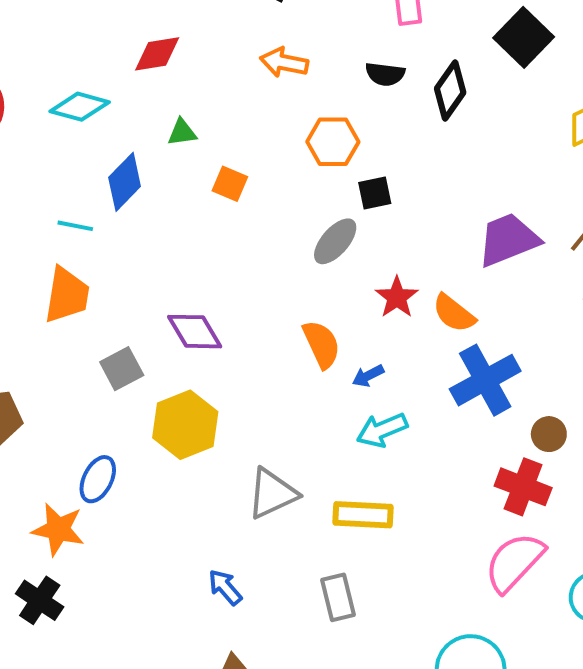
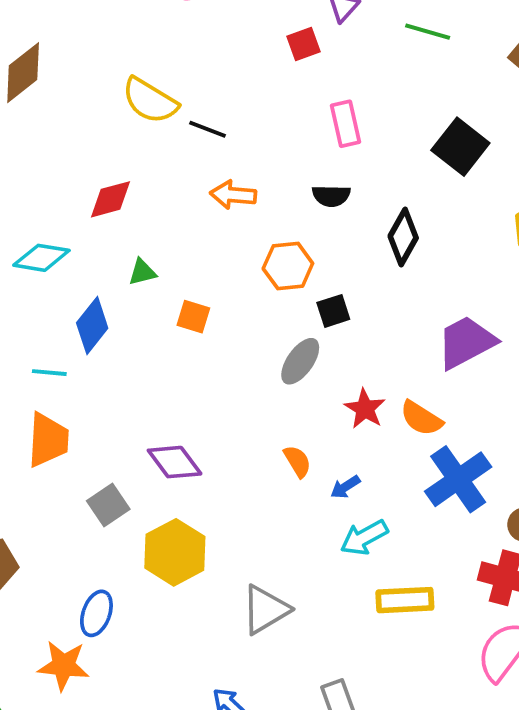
black diamond: (450, 90) -> (403, 237), moved
orange semicircle: (321, 344) -> (297, 461), size x0.7
yellow rectangle: (363, 515) -> (405, 600), moved

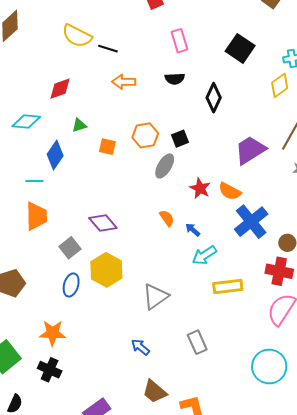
orange hexagon: (288, 266) -> (145, 135), moved
blue arrow: (345, 487) -> (193, 230), turned 77
blue ellipse: (96, 613) -> (71, 285), moved

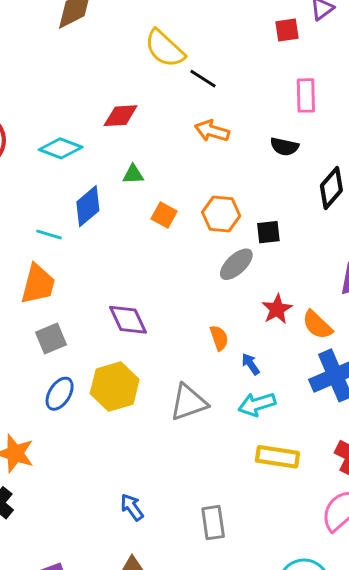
gray square: (70, 248) -> (51, 339), moved
gray triangle: (155, 296) -> (188, 402), moved

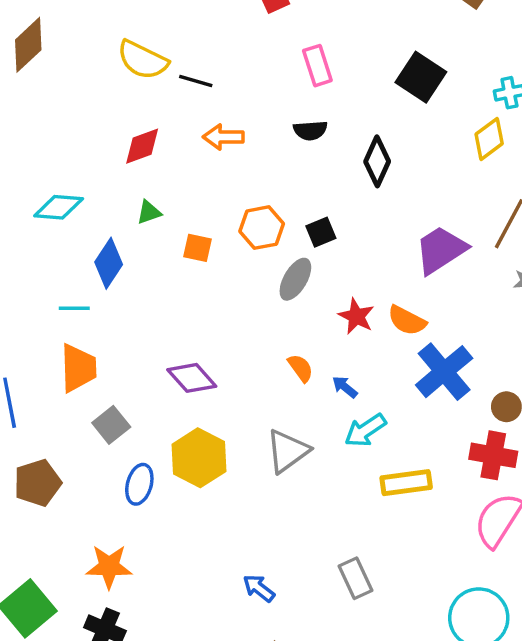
red diamond: (121, 116) -> (142, 146), moved

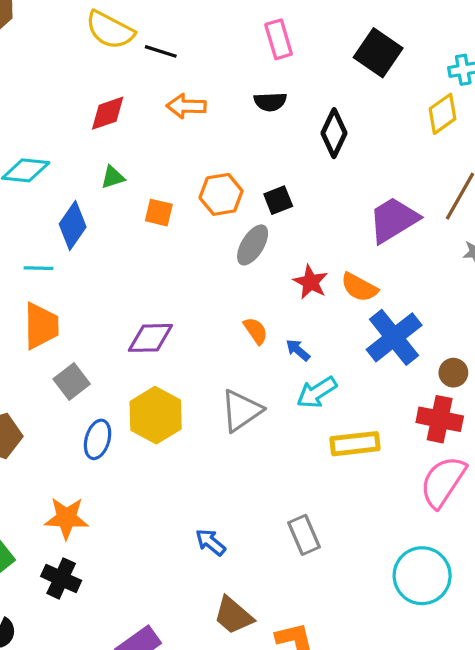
purple diamond: (192, 378) -> (150, 338), turned -51

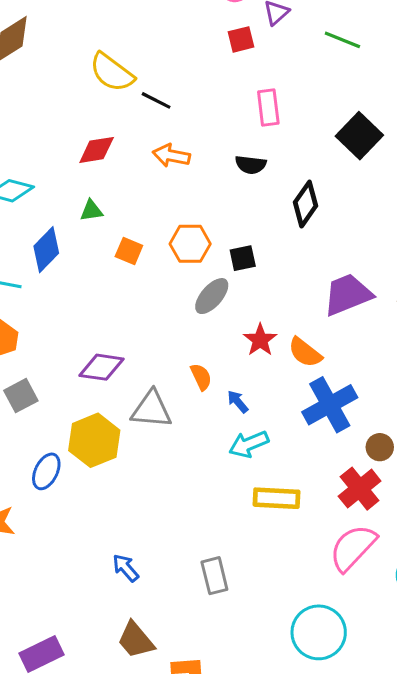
gray triangle: (241, 411) -> (152, 410), moved, turned 30
red cross: (440, 419) -> (360, 489), turned 30
blue ellipse: (98, 439) -> (46, 471), moved

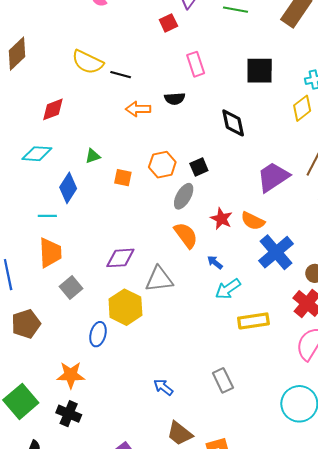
black square: (359, 136) -> (260, 71), turned -32
red diamond: (97, 150) -> (53, 109), moved
black semicircle: (251, 165) -> (175, 99), moved
black diamond: (306, 204) -> (233, 123), turned -36
orange semicircle: (201, 377) -> (186, 235), moved, size x1.5

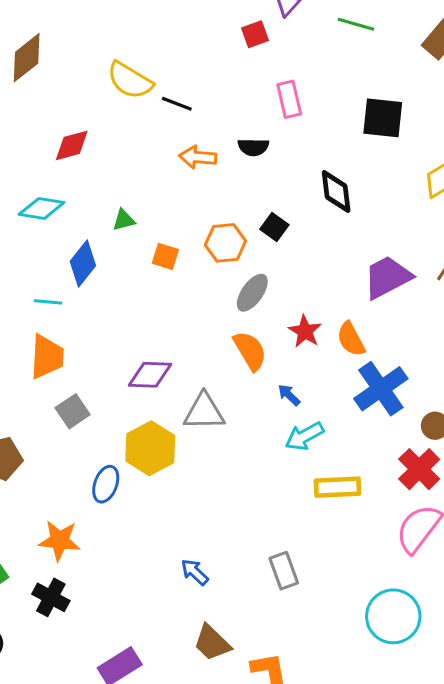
black square: (199, 167) -> (274, 227), moved, turned -36
orange semicircle: (253, 221) -> (351, 339), turned 30

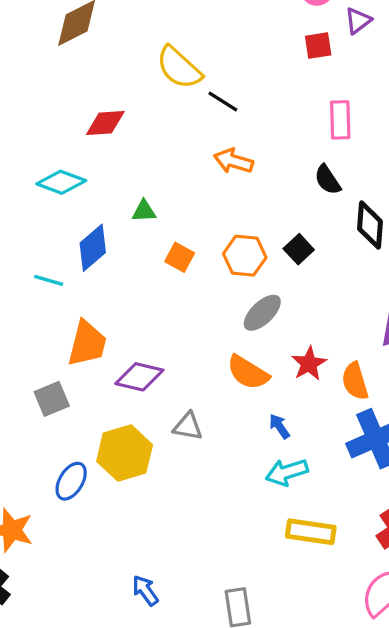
black semicircle: (253, 147) -> (328, 180), moved, turned 44
orange semicircle: (250, 351) -> (248, 372), turned 141
orange trapezoid: (47, 357) -> (87, 344), moved
gray triangle: (204, 412) -> (188, 426), size x0.7

